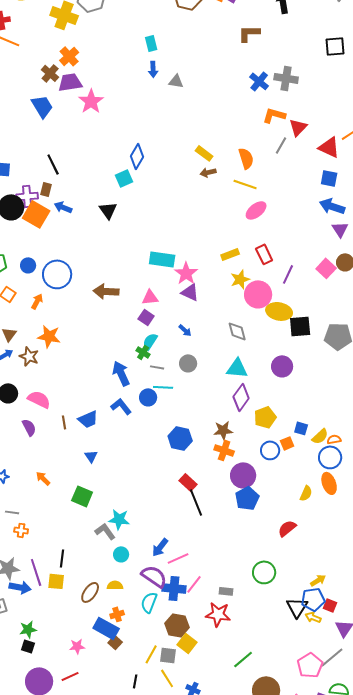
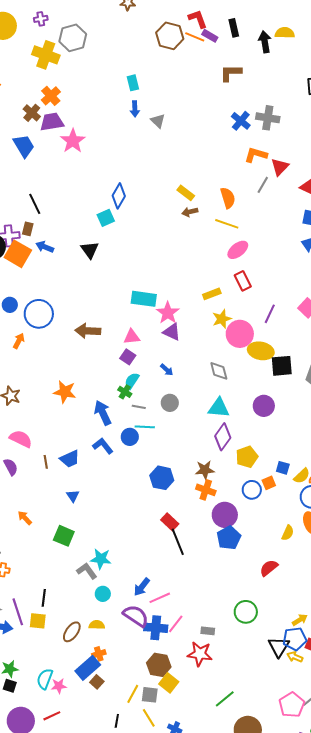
gray triangle: (176, 81) -> (158, 121), turned 35
red rectangle: (264, 254) -> (243, 281), moved
orange star: (49, 336) -> (65, 392), moved
cyan semicircle: (149, 602) -> (45, 679), moved
blue rectangle: (106, 628) -> (88, 668), turned -70

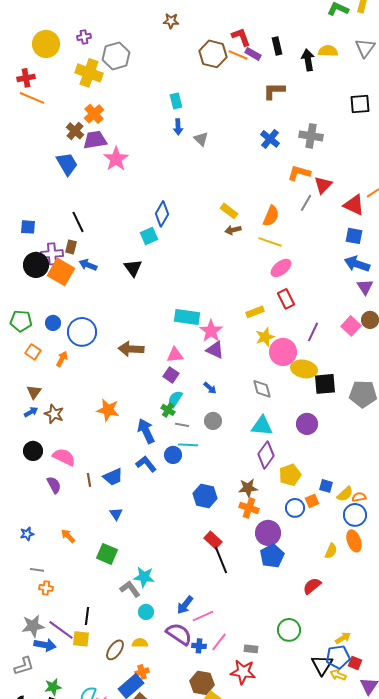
blue cross: (241, 121) -> (270, 139), moved
orange semicircle: (228, 198) -> (271, 216), turned 40
purple line: (18, 612) -> (61, 630), turned -36
blue cross: (156, 628) -> (199, 646), size x0.6

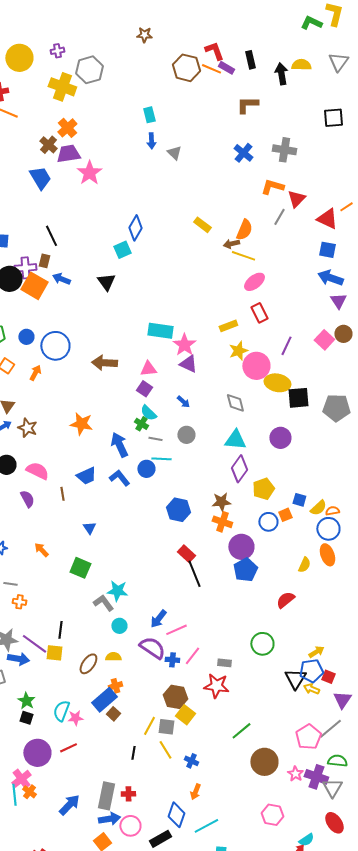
brown arrow: (233, 230) -> (231, 244), moved
cyan semicircle: (175, 399) -> (148, 413), turned -78
blue trapezoid: (113, 477) -> (86, 476), moved
green star: (53, 687) -> (26, 701), turned -30

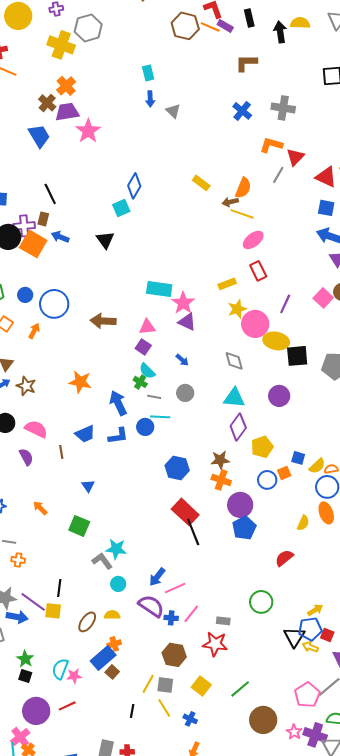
blue L-shape: (119, 478) -> (118, 436), turned 120
red rectangle: (186, 554) -> (185, 512), size x1.5
yellow square: (185, 715) -> (201, 686), moved

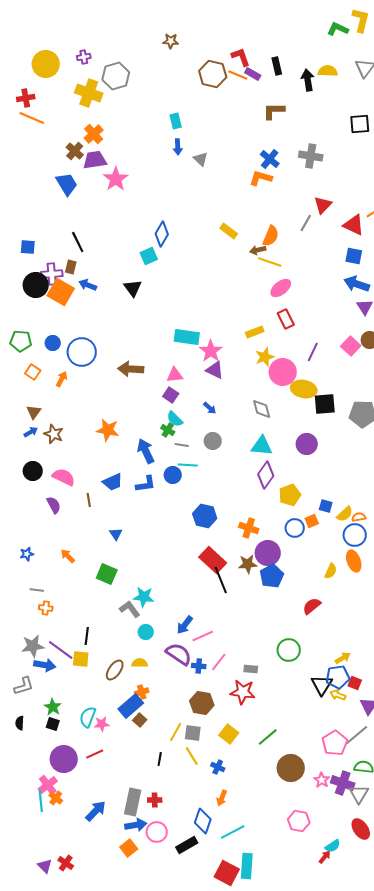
orange L-shape: (271, 145) -> (261, 178), moved
brown star: (220, 460) -> (248, 564), moved

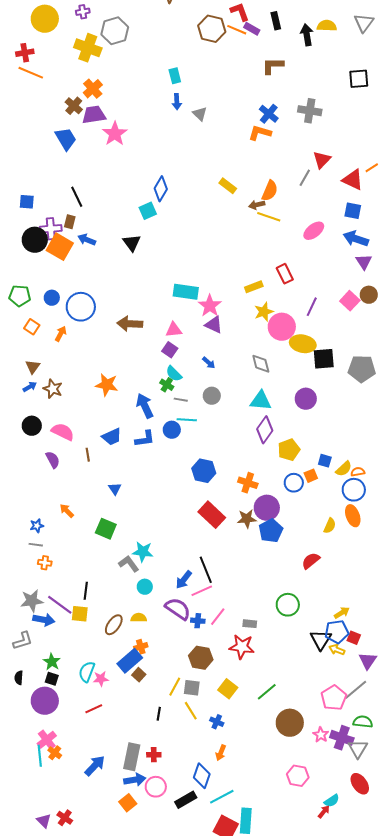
pink ellipse: (281, 288) -> (314, 231), moved
blue star: (27, 554) -> (37, 526), moved
black line: (221, 580) -> (206, 570), moved
purple circle: (64, 759) -> (45, 701), moved
cyan line: (233, 832) -> (222, 797), moved

